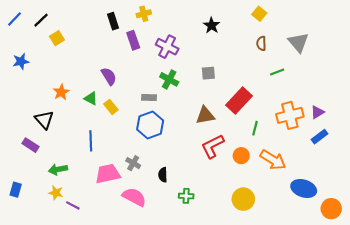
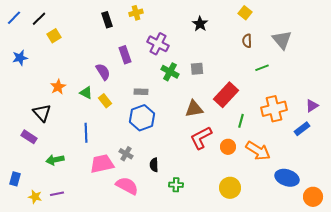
purple rectangle: (133, 40) -> (125, 55), moved
green cross: (169, 79) -> (170, 72), moved
purple triangle: (317, 112) -> (312, 106), moved
yellow star: (56, 193) -> (35, 197), moved
purple line: (73, 205) -> (57, 194), moved, turned -40

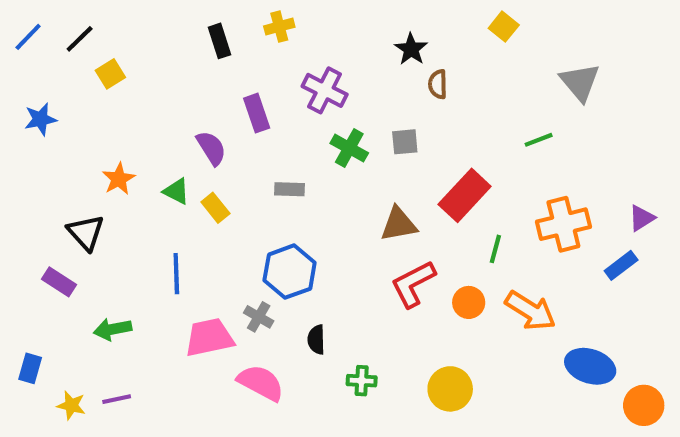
brown semicircle: (247, 41) -> (438, 84), moved
blue hexagon: (142, 118) -> (290, 272), moved
yellow circle: (230, 188) -> (450, 389), moved

